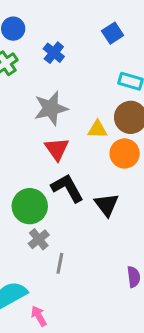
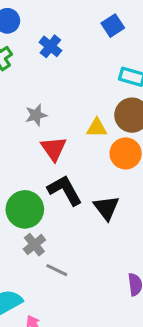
gray star: (51, 108) -> (36, 115), moved, size x0.6
gray line: (60, 263) -> (57, 270), turned -75

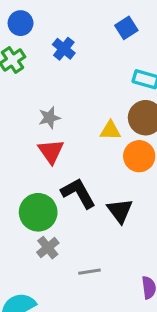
red triangle: (54, 149) -> (51, 151), moved
gray line: (57, 270) -> (89, 272), moved, turned -35

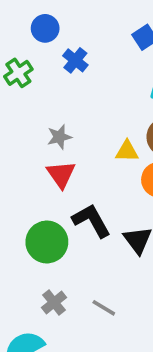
blue circle: (21, 23) -> (45, 28), moved
gray cross: (48, 248) -> (54, 303), moved
gray line: (89, 272) -> (104, 308), turned 40

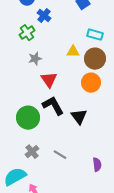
green cross: (18, 73) -> (27, 33), moved
yellow triangle: (127, 151) -> (73, 52), moved
red triangle: (61, 174) -> (49, 80), moved

